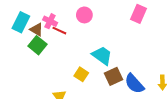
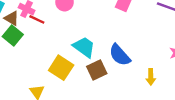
yellow square: (81, 74) -> (61, 68), size x1.5
blue semicircle: (134, 84) -> (120, 55), moved

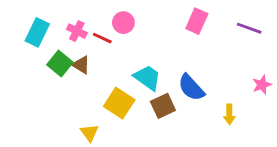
brown triangle: (12, 18) -> (81, 65), moved
red line: (37, 19) -> (102, 38), moved

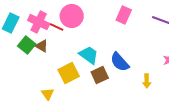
pink circle: (123, 23) -> (72, 16), size x1.5
pink cross: (77, 31) -> (39, 22), size x1.5
yellow square: (119, 103) -> (69, 73), turned 30

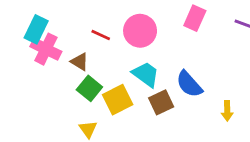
pink circle: (72, 16) -> (140, 31), moved
pink cross: (39, 22) -> (46, 49), moved
green square: (27, 45) -> (89, 88), moved

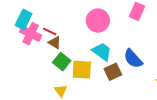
red line: (101, 35) -> (50, 32), moved
yellow square: (118, 100) -> (82, 70), turned 30

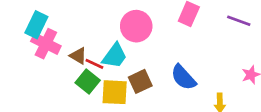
red line: (50, 32) -> (94, 64), moved
cyan trapezoid: (102, 52) -> (115, 56), moved, turned 90
brown square: (113, 72) -> (140, 81), moved

